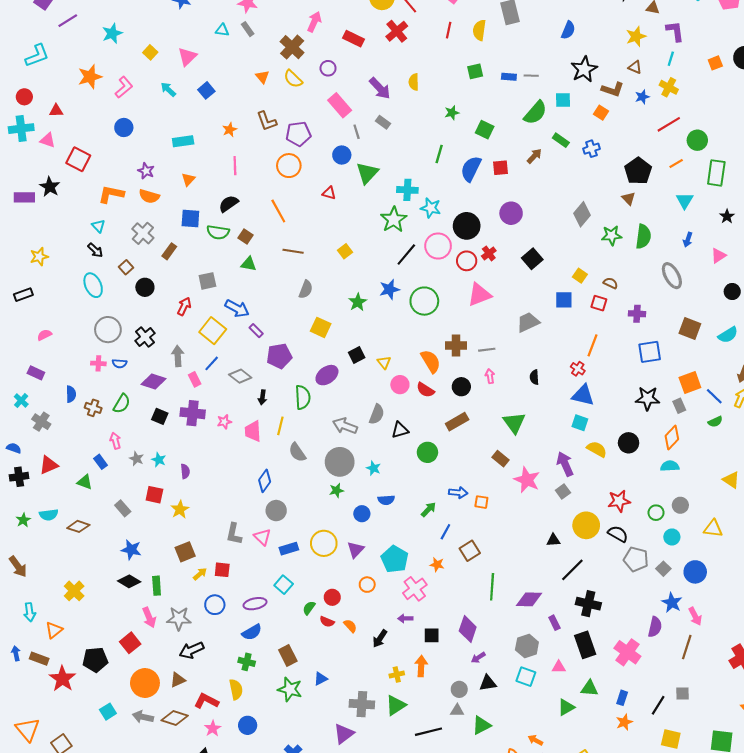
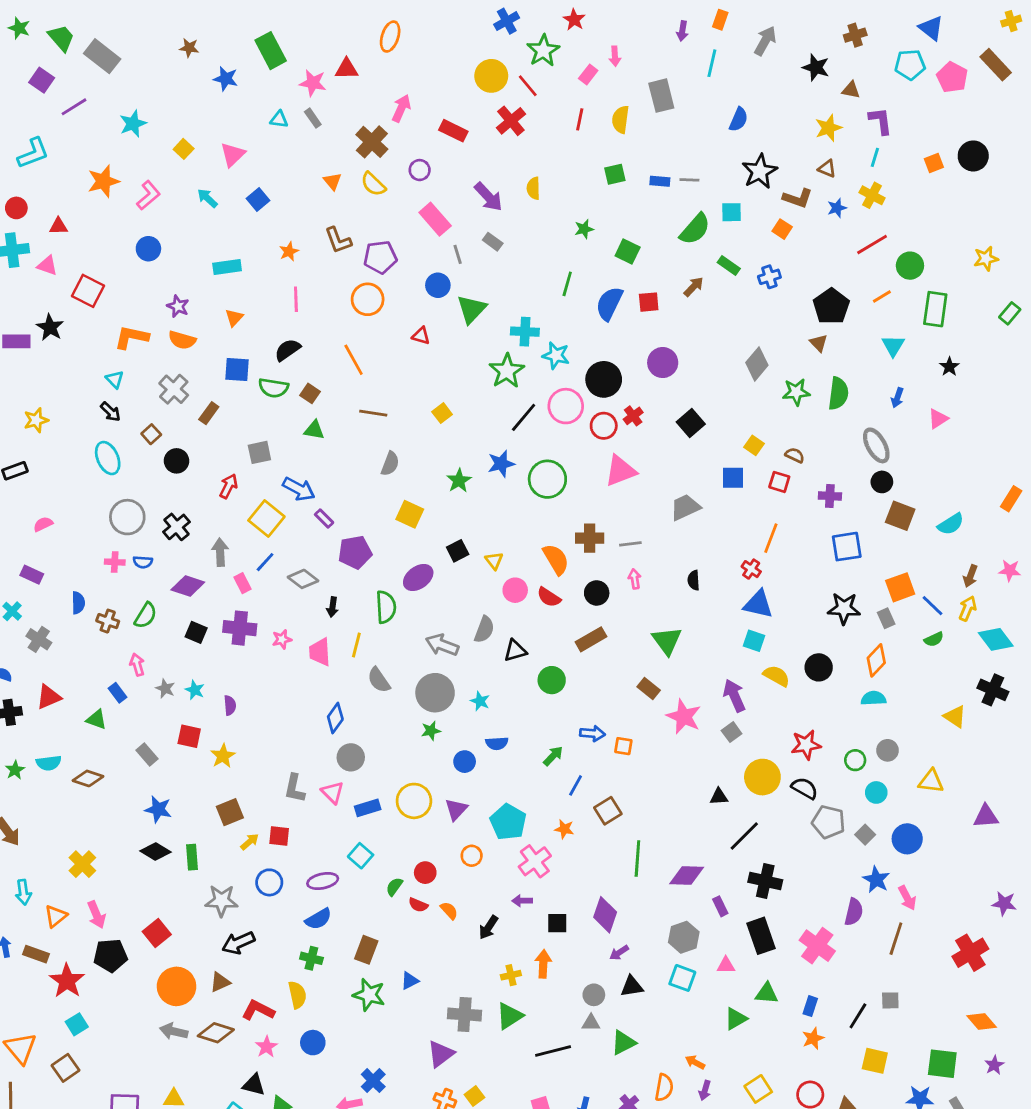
black circle: (732, 292) -> (882, 482), moved
pink arrow: (149, 617) -> (96, 915), moved
brown rectangle: (288, 655) -> (366, 950), turned 48
cyan square: (108, 712) -> (77, 1024), moved

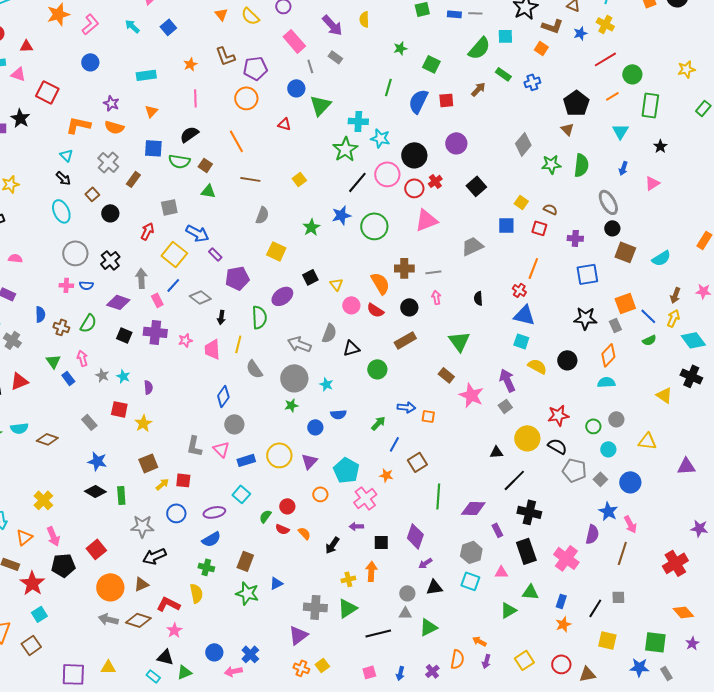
pink semicircle: (43, 524) -> (15, 258), turned 32
green triangle: (96, 719) -> (53, 361), moved, turned 35
blue circle: (313, 1043) -> (214, 652), moved

